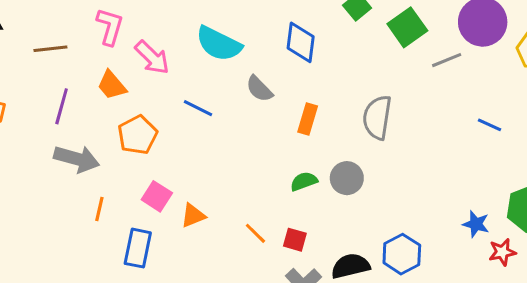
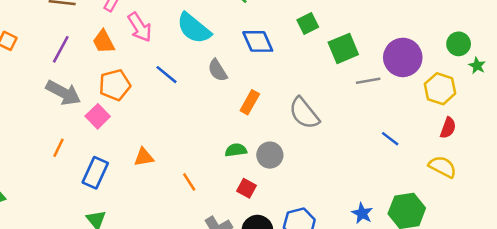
blue diamond: (301, 42) -> (258, 41), turned -44
gray semicircle: (377, 117) -> (304, 113), turned -60
pink square: (157, 196) -> (98, 116), moved
orange line: (99, 209) -> (58, 148), moved
red square: (295, 240) -> (246, 188), moved

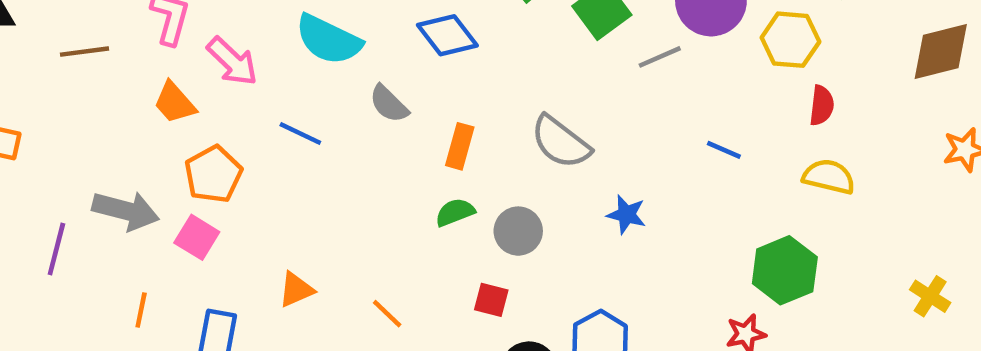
purple line: (61, 49) -> (56, 249), moved
green semicircle: (236, 150) -> (455, 212), moved
blue star: (362, 213) -> (626, 215), moved

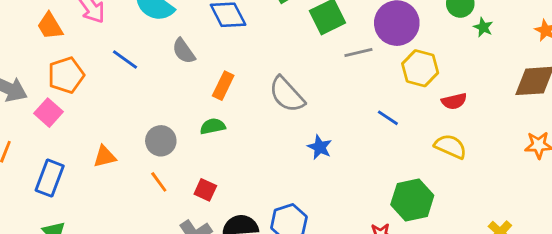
yellow hexagon: (790, 40) -> (420, 68), moved
red semicircle: (822, 105) -> (454, 101), turned 60
gray circle: (518, 231) -> (161, 141), moved
red square: (491, 300) -> (205, 190), moved

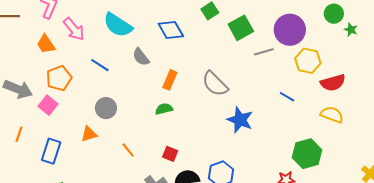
red semicircle: (454, 101) -> (333, 83), size x1.4
gray circle: (161, 141) -> (106, 108), moved
blue star: (320, 147) -> (240, 120), size x1.5
red square: (205, 190) -> (170, 154), moved

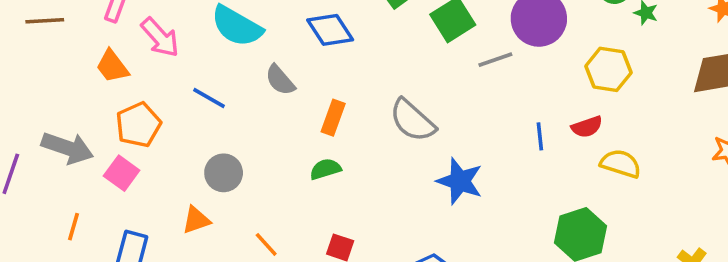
yellow hexagon: (308, 61) -> (608, 69), moved
red semicircle: (333, 83) -> (587, 127), moved, size x0.7
blue line: (287, 97) -> (540, 136), turned 56

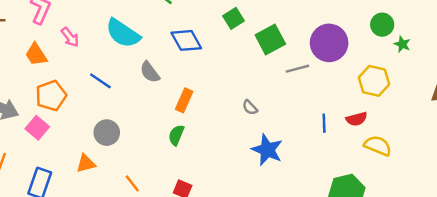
pink arrow: (160, 37) -> (70, 37), size x0.7
gray semicircle: (412, 120) -> (250, 107), moved, size x0.5
green semicircle: (325, 169) -> (176, 135), turned -54

